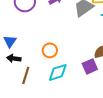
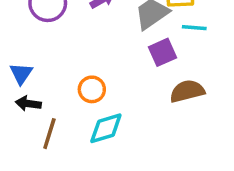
purple square: (90, 66) -> (162, 52), moved

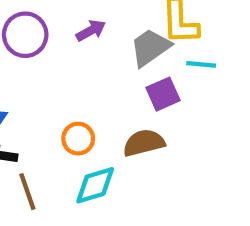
brown semicircle: (187, 91) -> (144, 143), moved
brown line: (49, 134) -> (27, 192), turned -36

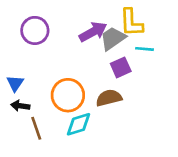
purple arrow: (91, 30) -> (93, 32), moved, size x1.5
orange circle: (78, 139) -> (68, 95), size x1.6

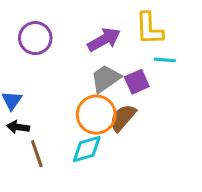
gray trapezoid: (113, 38) -> (106, 79), moved
orange circle: (68, 95) -> (96, 115), moved
brown semicircle: (109, 98) -> (123, 118), turned -35

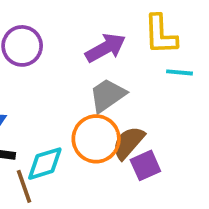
purple square: (137, 82) -> (145, 165), moved
cyan diamond: (87, 149) -> (45, 164), moved

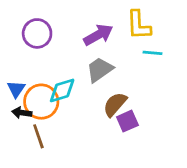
orange circle: (96, 139) -> (41, 102), moved
cyan diamond: (45, 164) -> (62, 90), moved

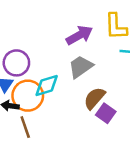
purple circle: (37, 33) -> (16, 63), moved
purple square: (127, 121) -> (106, 113), turned -30

